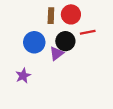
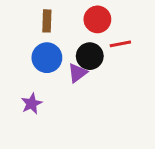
brown rectangle: (51, 16) -> (47, 21), moved

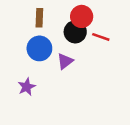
red line: (120, 44) -> (101, 37), turned 30
black circle: (90, 56) -> (75, 32), moved

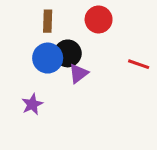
black circle: (75, 32) -> (68, 53), moved
red line: (101, 37) -> (139, 64), moved

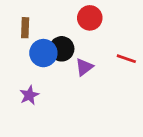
brown rectangle: (48, 21) -> (25, 28), moved
purple triangle: (78, 73) -> (84, 67), moved

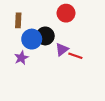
red line: (126, 59) -> (75, 56), moved
purple star: (29, 95) -> (21, 58), moved

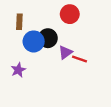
purple star: (21, 58) -> (18, 70), moved

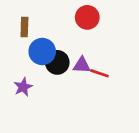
black circle: (48, 38) -> (57, 62), moved
purple triangle: (65, 52) -> (82, 65), turned 40

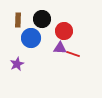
red circle: (87, 17) -> (64, 31), moved
black circle: (57, 62) -> (42, 19), moved

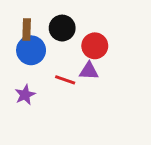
blue circle: (31, 38) -> (31, 50), moved
red line: (73, 54) -> (65, 80), moved

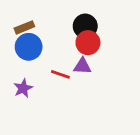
black circle: (62, 28) -> (85, 26), moved
brown rectangle: (27, 30) -> (24, 27), turned 66

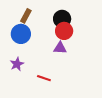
brown rectangle: (24, 27) -> (26, 16), moved, turned -40
red line: (60, 74) -> (44, 78), moved

